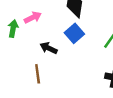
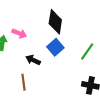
pink arrow: (33, 17) -> (19, 33), turned 48

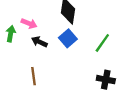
black arrow: (33, 60) -> (39, 42), moved

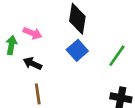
black arrow: (39, 42) -> (32, 64), moved

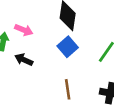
brown line: (38, 94) -> (68, 89), moved

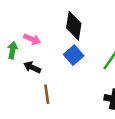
brown line: (68, 89) -> (47, 94), moved

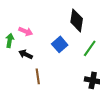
black diamond: (74, 26) -> (77, 20), moved

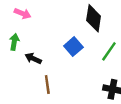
pink arrow: (26, 31) -> (22, 13), moved

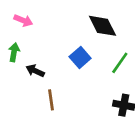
black diamond: (94, 18) -> (103, 26), turned -36

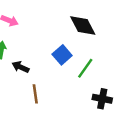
green line: (120, 63) -> (85, 68), moved

